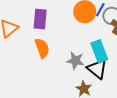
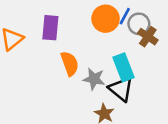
orange semicircle: (42, 48) -> (70, 64), moved

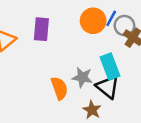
orange semicircle: (70, 64) -> (59, 88), moved

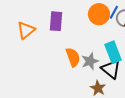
gray star: (82, 77) -> (90, 61), turned -30
orange semicircle: (59, 88) -> (73, 57), moved

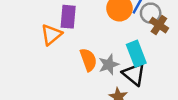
orange triangle: (26, 30) -> (51, 35), moved

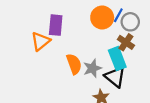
brown cross: (159, 25) -> (126, 42), moved

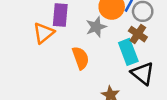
gray star: (92, 68) -> (96, 27), moved
black triangle: (115, 77) -> (143, 73), moved

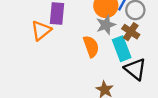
gray star: (96, 27) -> (106, 25), moved
orange semicircle: (81, 58) -> (91, 46), moved

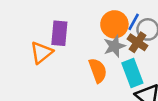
brown cross: (131, 32) -> (138, 42), moved

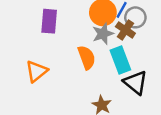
orange triangle: (41, 53) -> (37, 71), moved

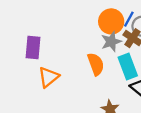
purple rectangle: (49, 21) -> (33, 48), moved

